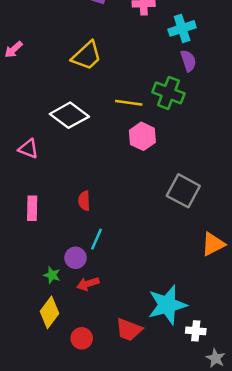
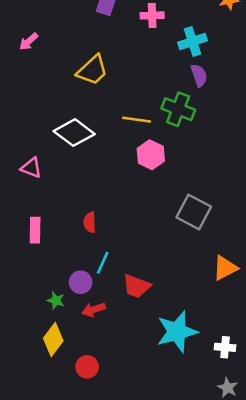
pink arrow: (14, 50) -> (29, 42), moved
red trapezoid: (129, 330) -> (137, 286), moved
white cross: (196, 331) -> (225, 347), moved

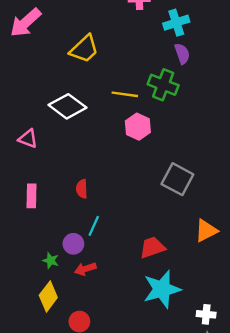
pink arrow: (29, 42) -> (26, 23), size x1.8
red trapezoid: (137, 286) -> (152, 247), moved, turned 140
white cross: (225, 347) -> (206, 314), moved

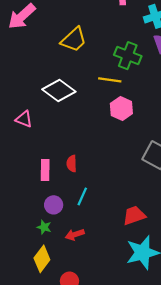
green cross: (163, 85) -> (128, 56), moved
pink rectangle: (32, 196) -> (45, 170), moved
purple circle: (73, 244) -> (54, 205), moved

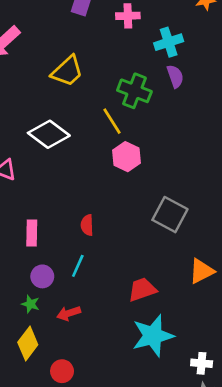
yellow line: (110, 80) -> (112, 121), turned 50
red semicircle: (72, 164) -> (87, 225), moved

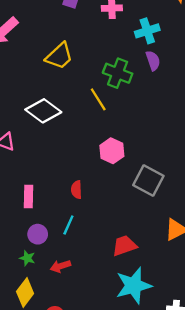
pink hexagon: (127, 157) -> (112, 151), moved

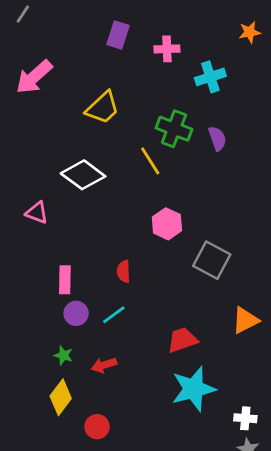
purple semicircle: (153, 61) -> (217, 138), moved
cyan line: (68, 225) -> (114, 315), turned 30
purple circle: (38, 234) -> (76, 313), moved

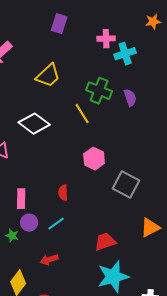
pink cross: (167, 49) -> (106, 39), moved
green star: (63, 355) -> (12, 236), moved

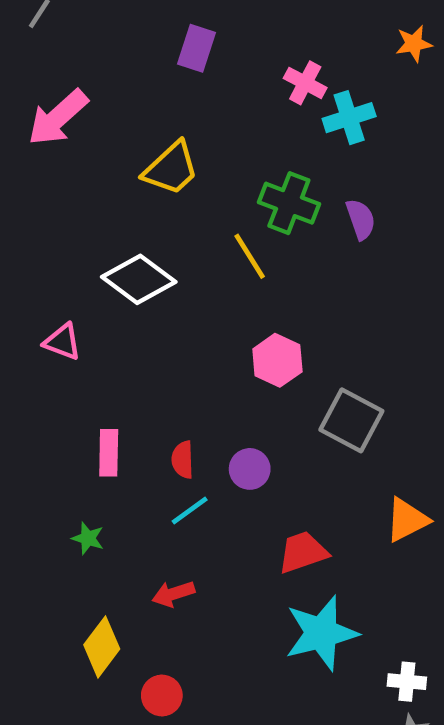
pink cross: (106, 39) -> (305, 83), turned 30
red semicircle: (63, 193) -> (183, 460), moved
purple circle: (29, 223) -> (250, 469), moved

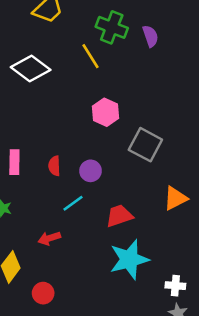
cyan line: (190, 511) -> (73, 203), moved

